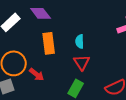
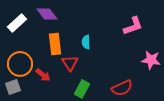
red triangle: (82, 62) -> (70, 63), moved

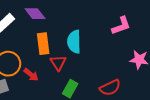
cyan semicircle: (86, 42) -> (74, 42), size x1.6

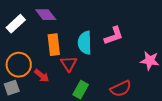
pink L-shape: (121, 26) -> (114, 36), moved

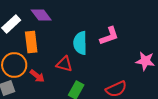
orange rectangle: (54, 45) -> (31, 42), moved
red triangle: (69, 64) -> (64, 64), turned -42

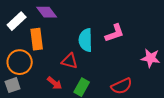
red arrow: (37, 76) -> (55, 83), moved

